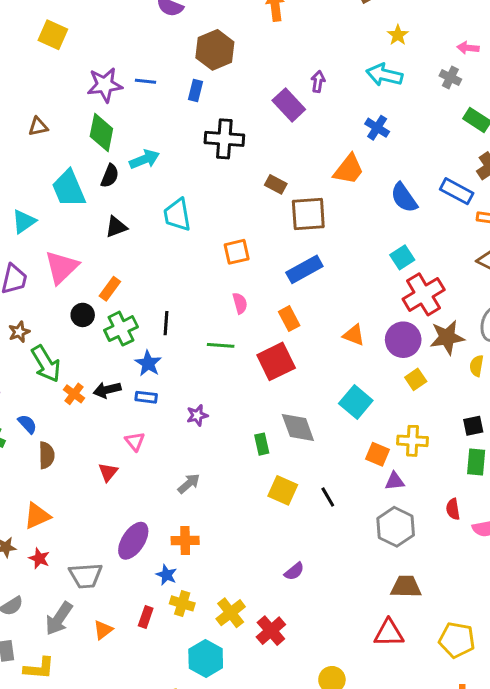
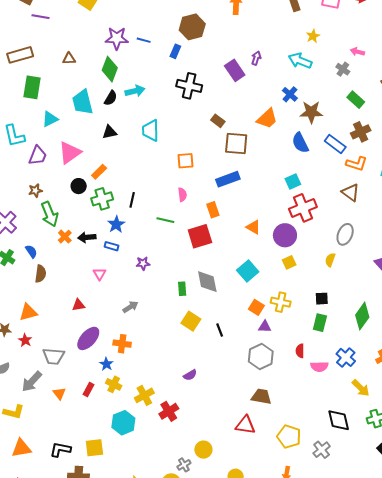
brown star: (447, 337) -> (311, 112), moved
red triangle: (108, 472) -> (78, 305), moved, turned 32
orange triangle: (103, 630) -> (59, 393), turned -40

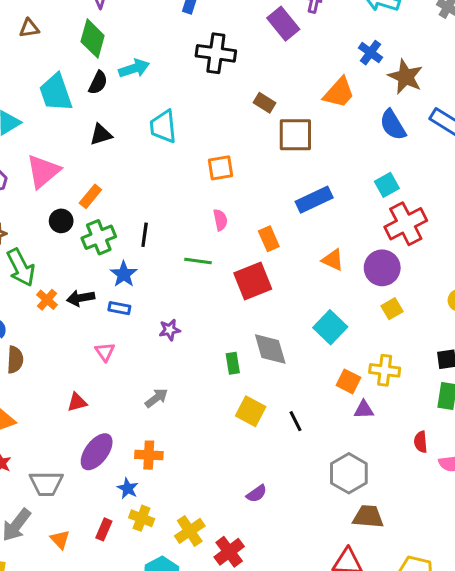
brown star: (311, 112) -> (405, 77), turned 30
blue rectangle: (228, 179) -> (314, 200), moved
gray hexagon: (261, 356) -> (349, 473), moved

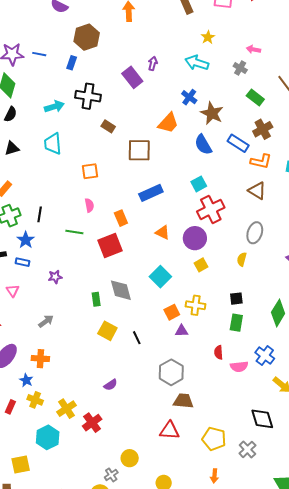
cyan arrow: (134, 68) -> (54, 107), moved
brown rectangle: (265, 103) -> (108, 126), moved
orange square: (349, 381) -> (172, 312), turned 35

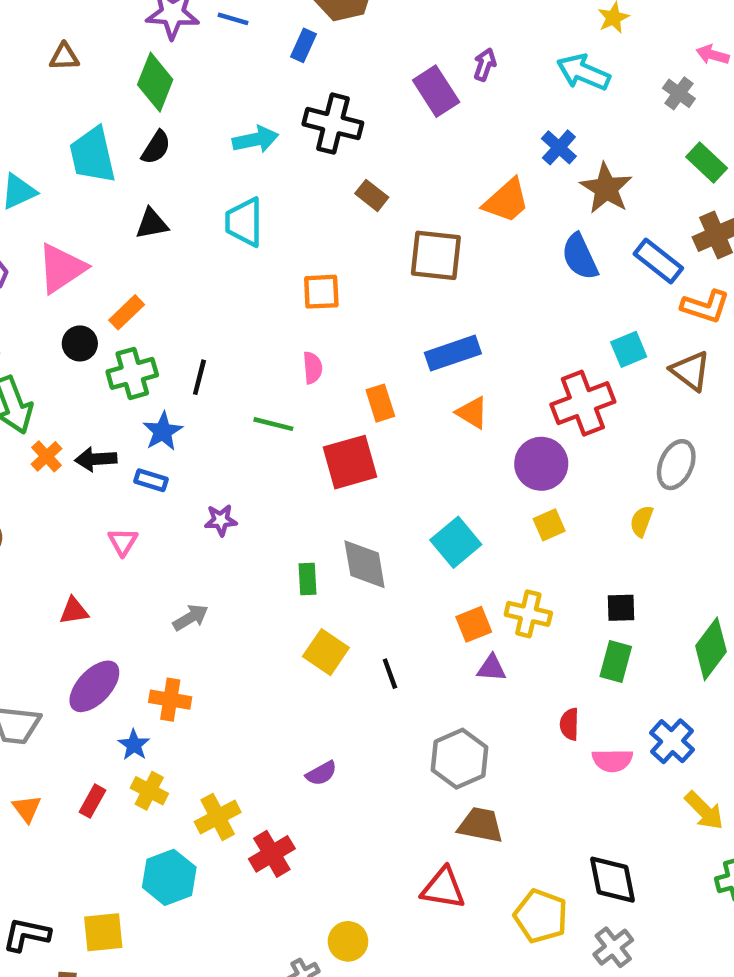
cyan square: (199, 184) -> (629, 349), moved
orange triangle: (163, 232) -> (472, 413), moved
black diamond: (262, 419) -> (613, 880), moved

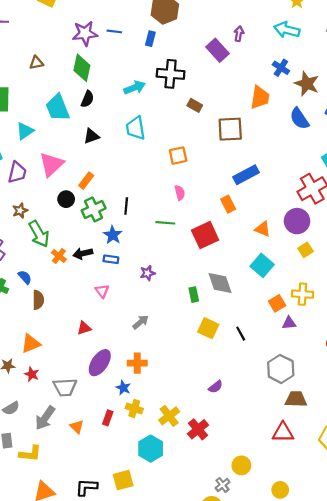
orange trapezoid: (506, 201) -> (260, 97), turned -30
orange rectangle: (380, 403) -> (228, 204), moved
orange triangle: (472, 413) -> (263, 229), moved

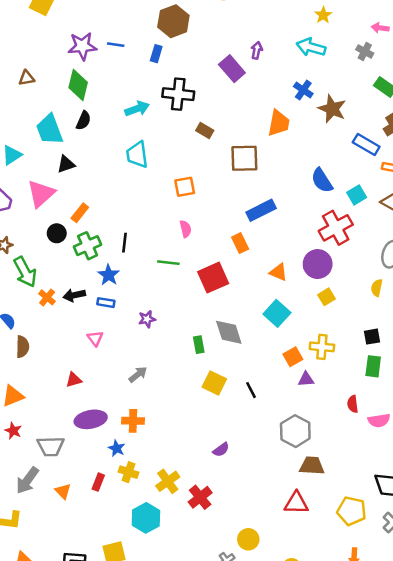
blue semicircle: (299, 119) -> (322, 180), moved
black triangle: (91, 136) -> (66, 164), moved
purple ellipse: (100, 363) -> (91, 419), turned 44

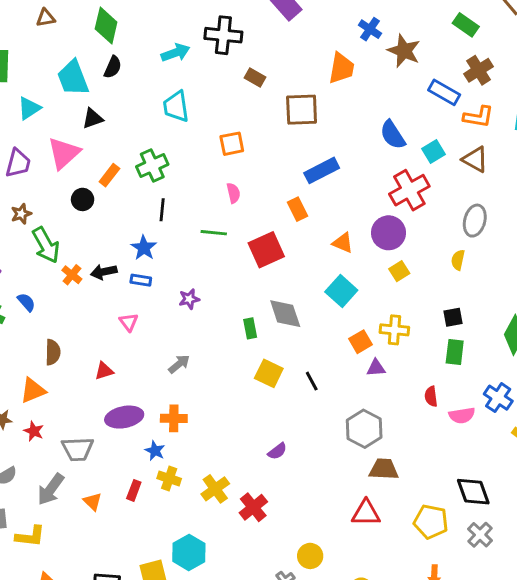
green cross: (88, 246) -> (152, 165), moved
brown semicircle: (23, 347) -> (53, 352), moved
cyan hexagon: (146, 518) -> (189, 552), moved

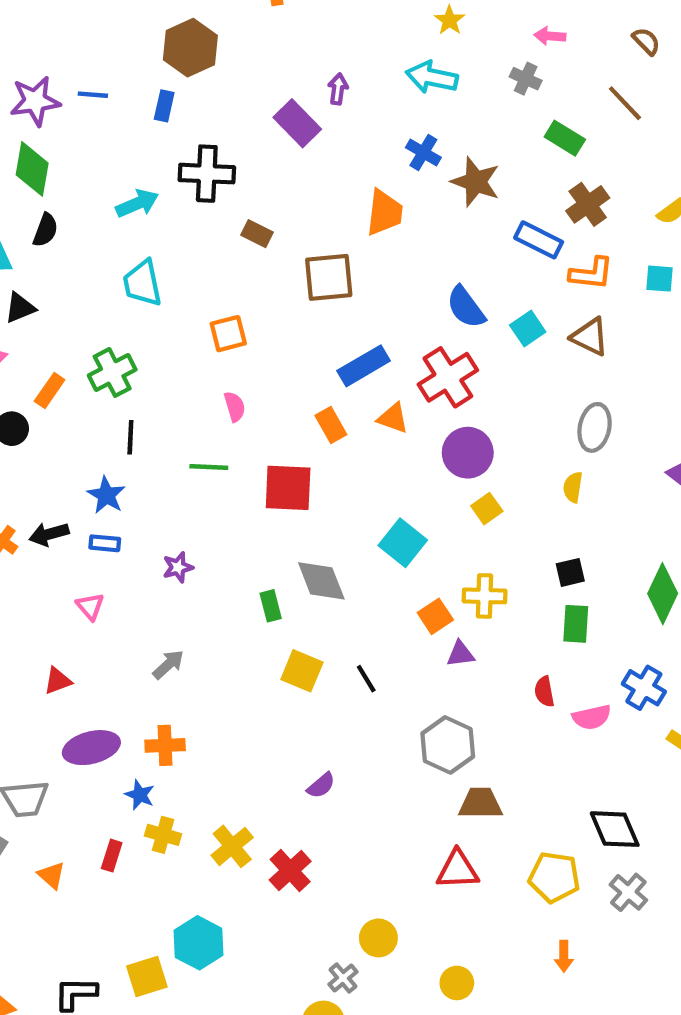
red cross: (409, 190) -> (448, 377), moved
orange triangle: (343, 243) -> (393, 418), moved
red square: (266, 250) -> (288, 488), turned 30

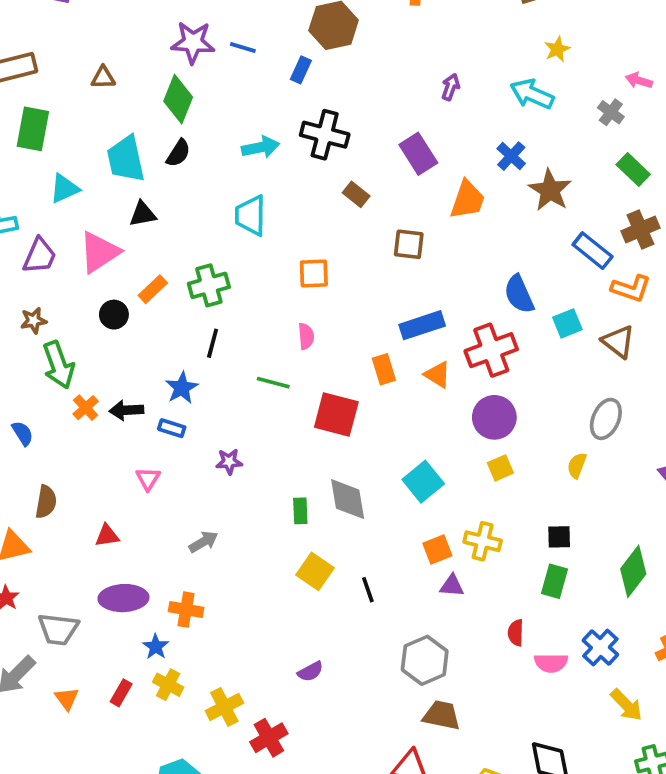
purple rectangle: (297, 123) -> (418, 154), moved
brown square: (329, 277) -> (409, 244), size x0.7

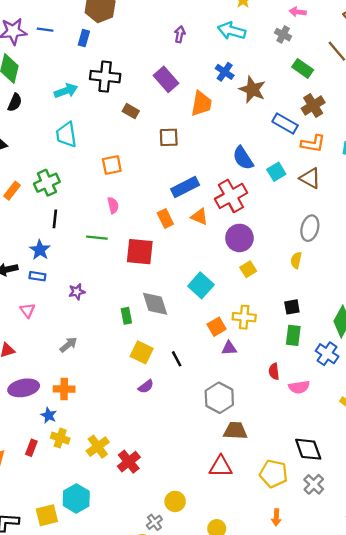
blue cross: (600, 647) -> (327, 354), moved
purple semicircle: (310, 672) -> (146, 386), moved

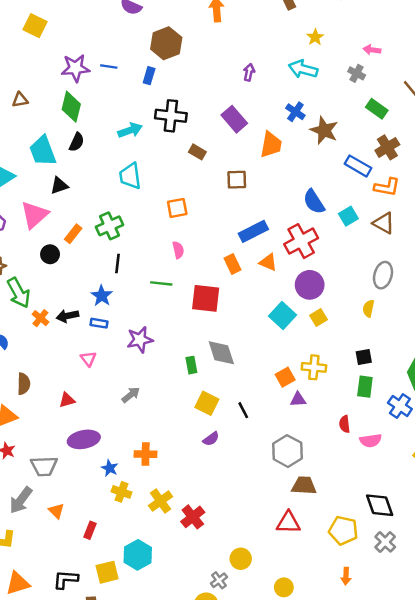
cyan square: (201, 285) -> (282, 316), moved
purple star: (77, 292) -> (140, 340), size x1.5
orange cross: (64, 389) -> (146, 454), moved
red rectangle: (31, 448) -> (90, 530), moved

